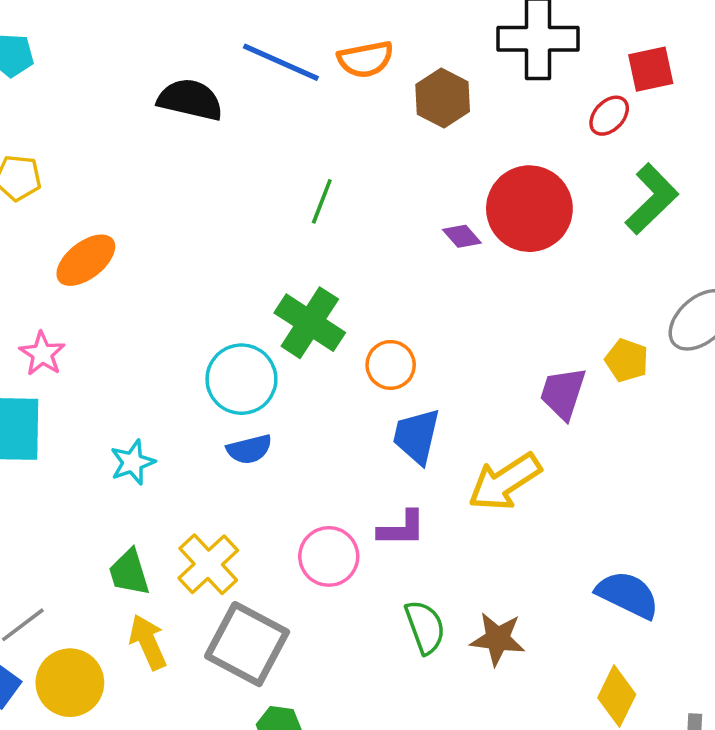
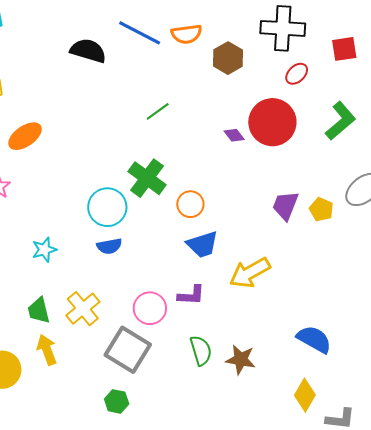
red ellipse: (609, 116) -> (297, 74), moved
green line: (322, 201) -> (158, 111), turned 30
purple trapezoid: (563, 393) -> (285, 206), moved
blue trapezoid: (417, 436) -> (202, 245), turned -124
gray square: (247, 644) -> (128, 350), moved

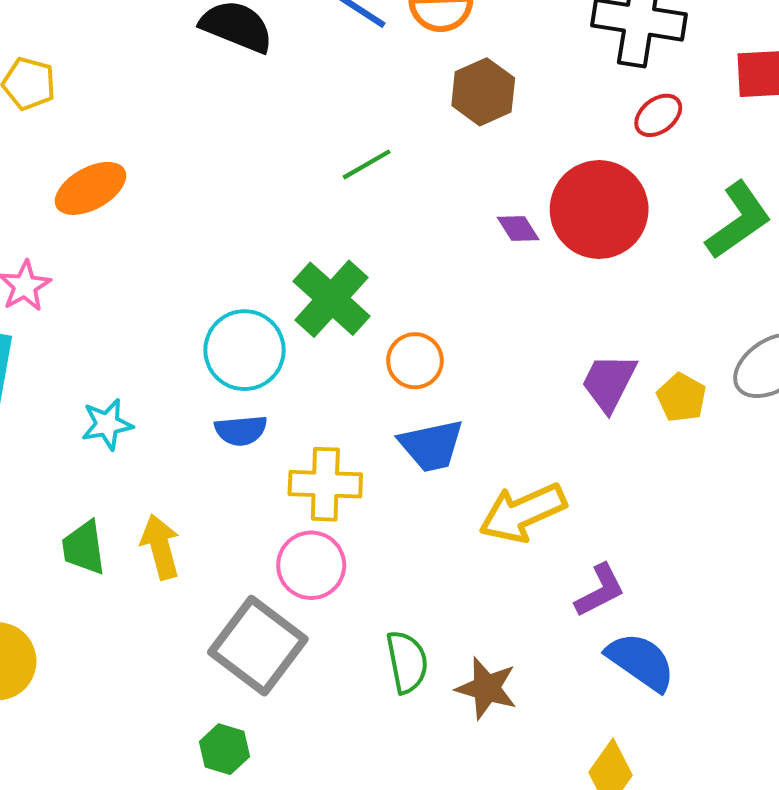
brown hexagon: (228, 58) -> (483, 92), moved
purple L-shape: (191, 295) -> (600, 590), moved, turned -36
yellow cross: (83, 309) -> (325, 484), moved, turned 36
yellow arrow: (47, 350) -> (160, 547), moved

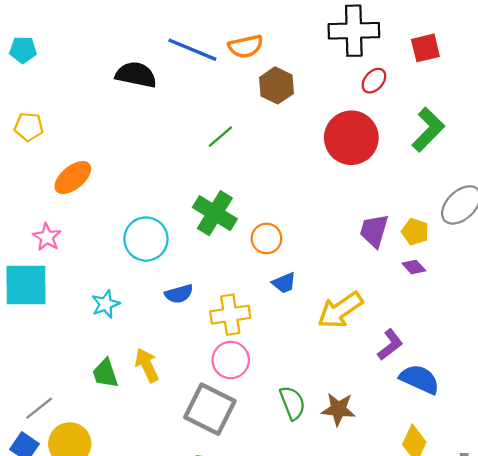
purple diamond: (518, 229) -> (414, 267), moved
cyan circle: (245, 350) -> (146, 239), moved
blue trapezoid: (431, 446) -> (284, 283), size x0.7

